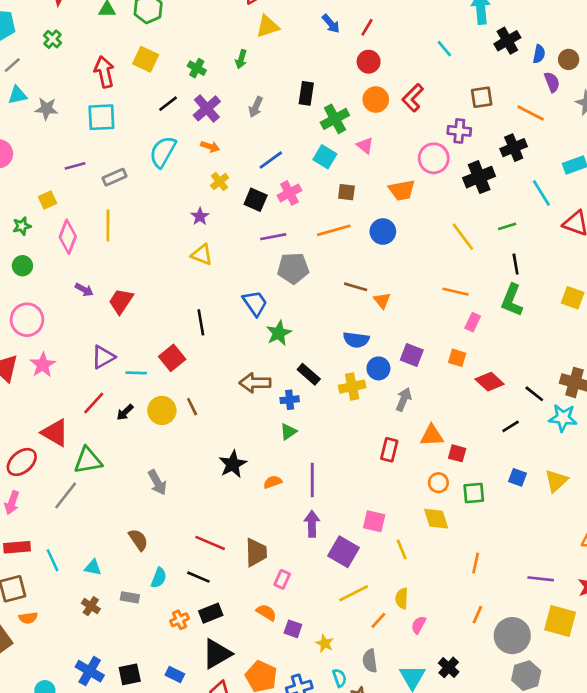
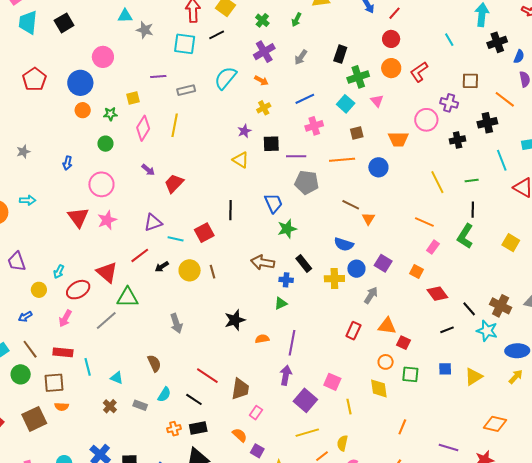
black line: (168, 104) -> (217, 35), moved
black cross: (479, 177) -> (458, 140), size x0.7
brown square: (346, 192) -> (357, 133), turned -32
black square: (256, 200) -> (271, 144), moved, turned -36
blue square: (518, 477) -> (445, 369), turned -32

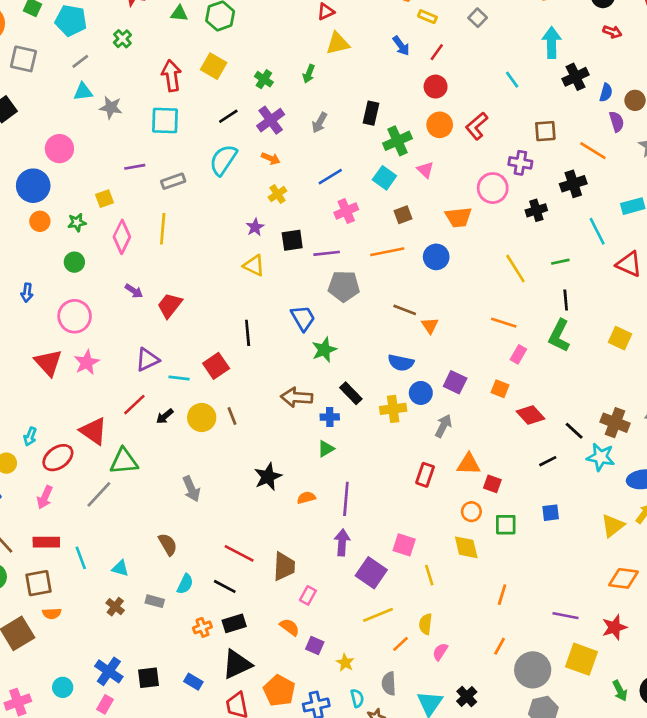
black line: (217, 35) -> (228, 116), moved
yellow triangle: (474, 377) -> (613, 526), moved

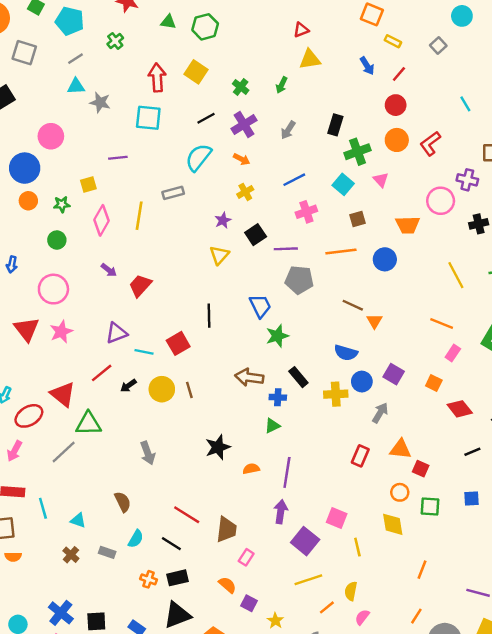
gray rectangle: (173, 181) -> (173, 193), moved
black square: (292, 240) -> (256, 235), turned -30
yellow triangle: (254, 265) -> (219, 255), turned 42
orange cross: (202, 627) -> (148, 579), turned 35

